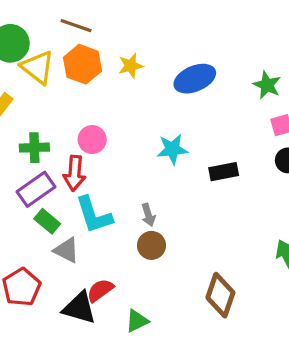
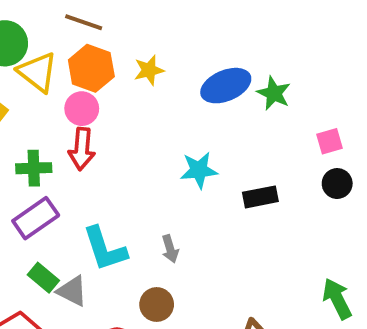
green star: (267, 85) -> (274, 93), moved
pink circle: (92, 140) -> (82, 109), moved
red arrow: (74, 173) -> (82, 149), moved
green rectangle: (47, 221) -> (43, 278), moved
brown circle: (151, 245) -> (157, 305), moved

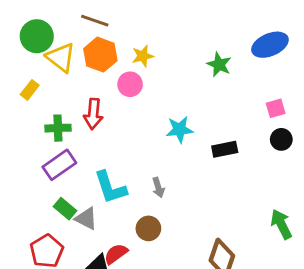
blue ellipse: (226, 86) -> (270, 45), moved
green star: (274, 93) -> (219, 64), moved
pink circle: (82, 109) -> (130, 84), moved

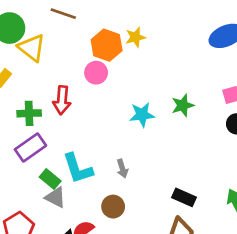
orange hexagon: (100, 55) -> (107, 45), moved
yellow star: (143, 56) -> (135, 37), moved
green star: (219, 64) -> (183, 105), moved, turned 30
black rectangle: (225, 149) -> (184, 197), moved, turned 35
green rectangle: (65, 209) -> (50, 179), moved

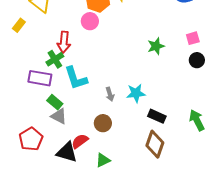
green cross: (29, 113) -> (55, 59), moved, turned -30
cyan star: (142, 115) -> (136, 93), moved
purple rectangle: (30, 147) -> (40, 78), turned 45
cyan L-shape: (78, 168) -> (76, 78), moved

